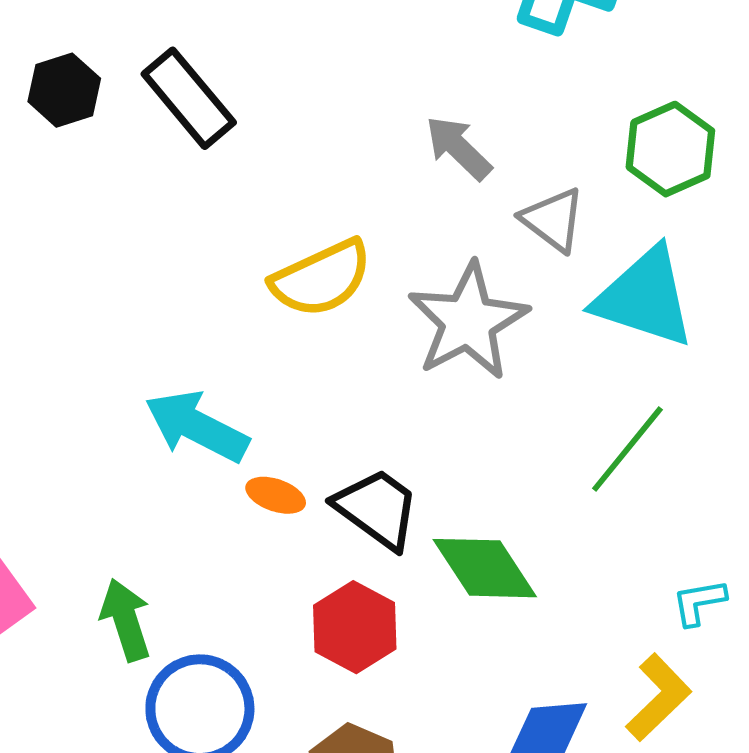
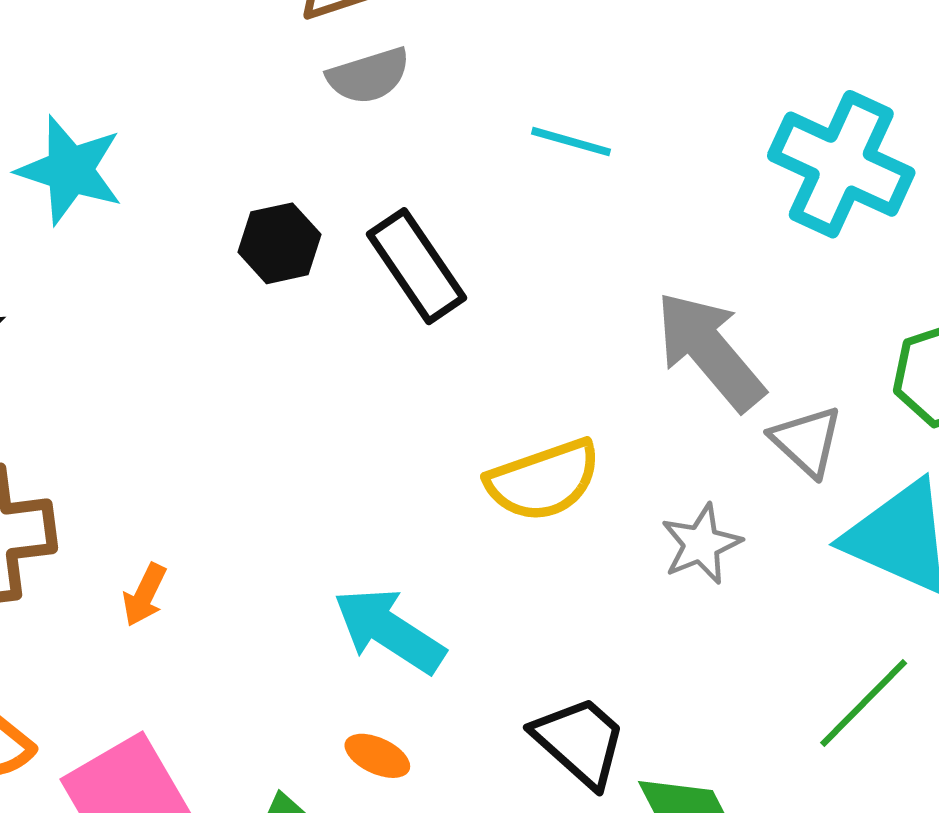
gray arrow: (458, 148) -> (710, 351), size x1.6
gray star: (468, 321) -> (701, 544), size x0.6
orange ellipse: (276, 495) -> (377, 756), moved

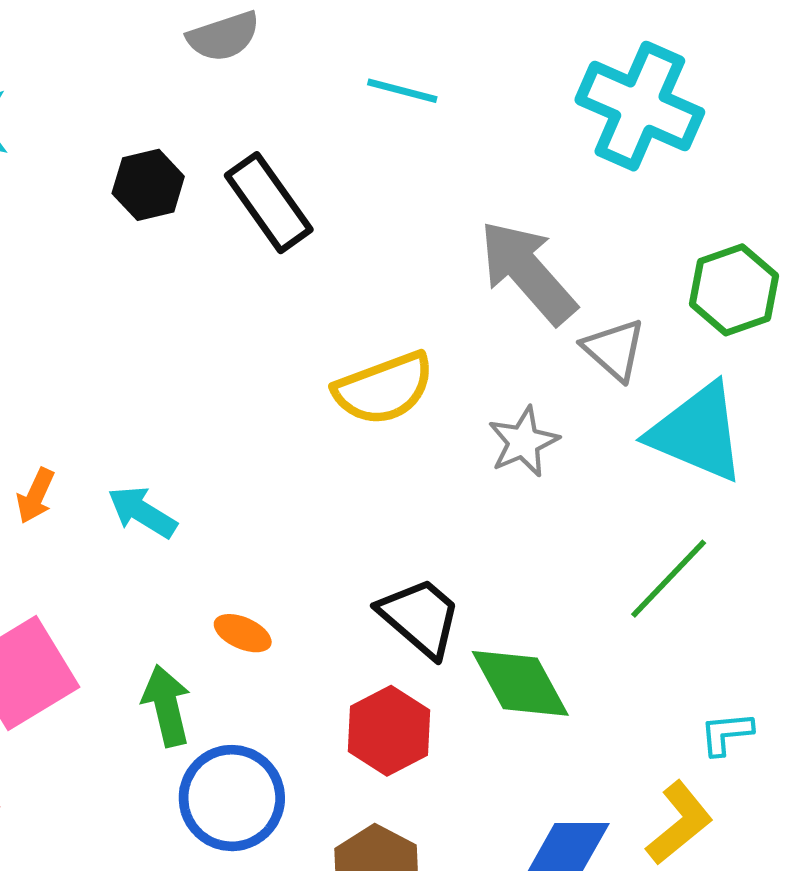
cyan arrow: (389, 630) -> (142, 512), moved, size x0.7

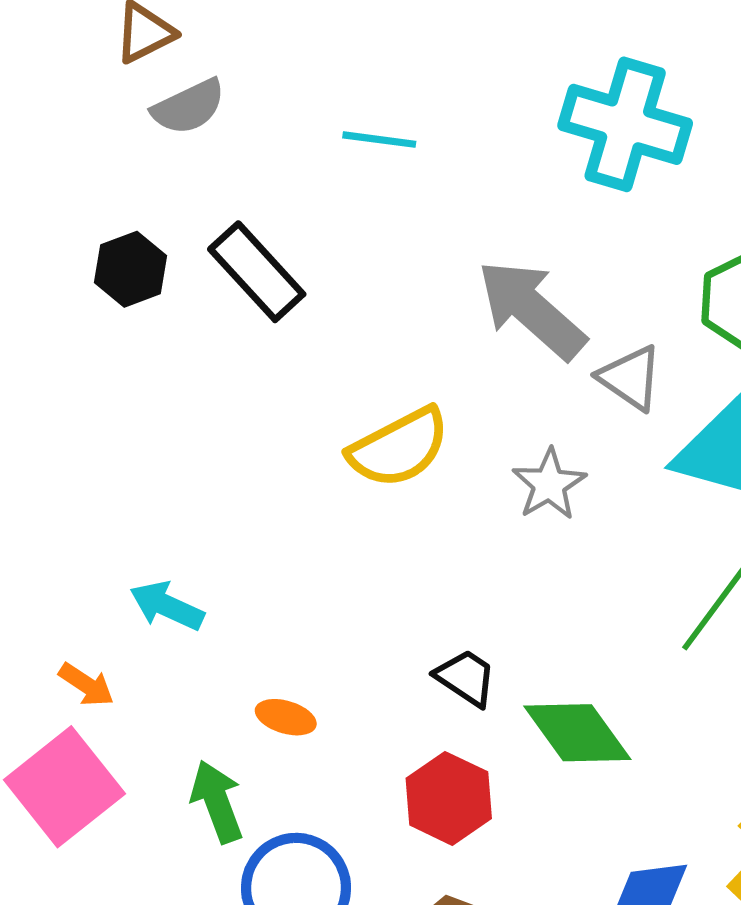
orange arrow: (36, 496) -> (86, 685), moved, turned -74
black trapezoid: (420, 617) -> (466, 678), size x0.7

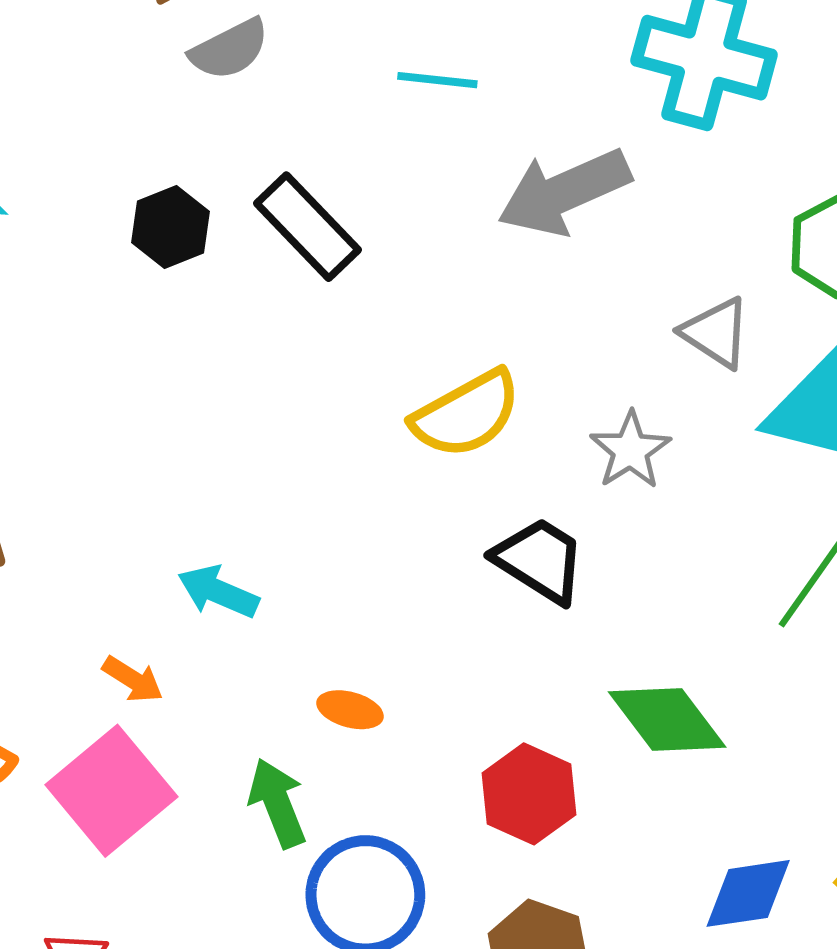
gray arrow: (532, 309) -> (564, 192), moved, turned -64
black trapezoid: (466, 678) -> (540, 560), moved, size x1.4

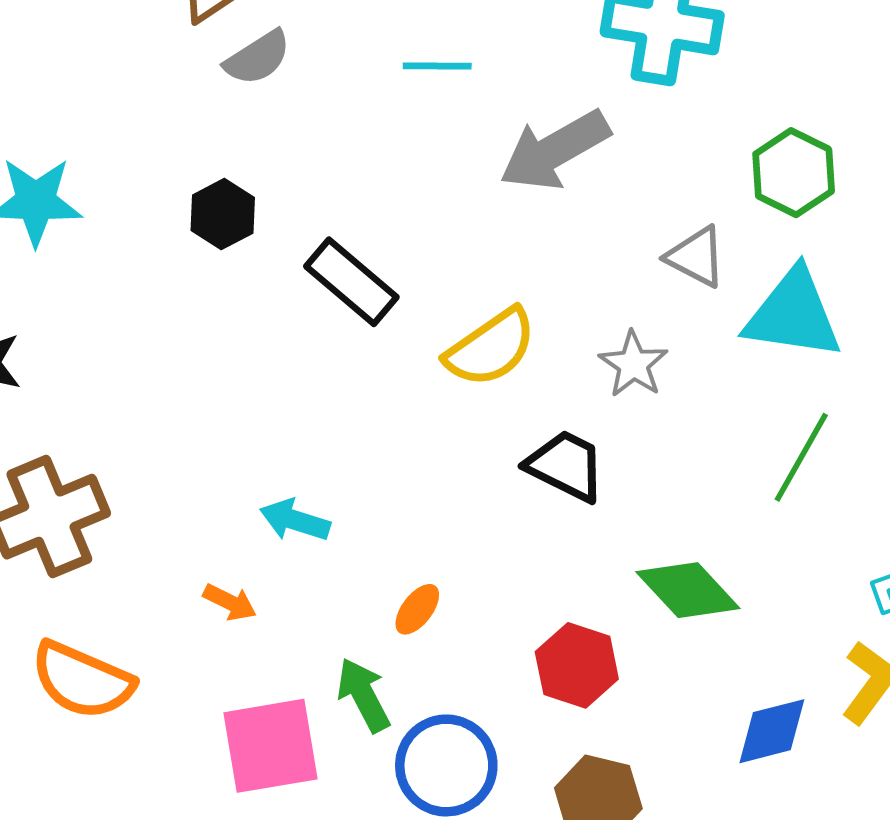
black rectangle: (307, 227) -> (351, 282), moved
orange ellipse: (350, 710) -> (417, 609), turned -62
pink square: (111, 791) -> (271, 746), moved, turned 36

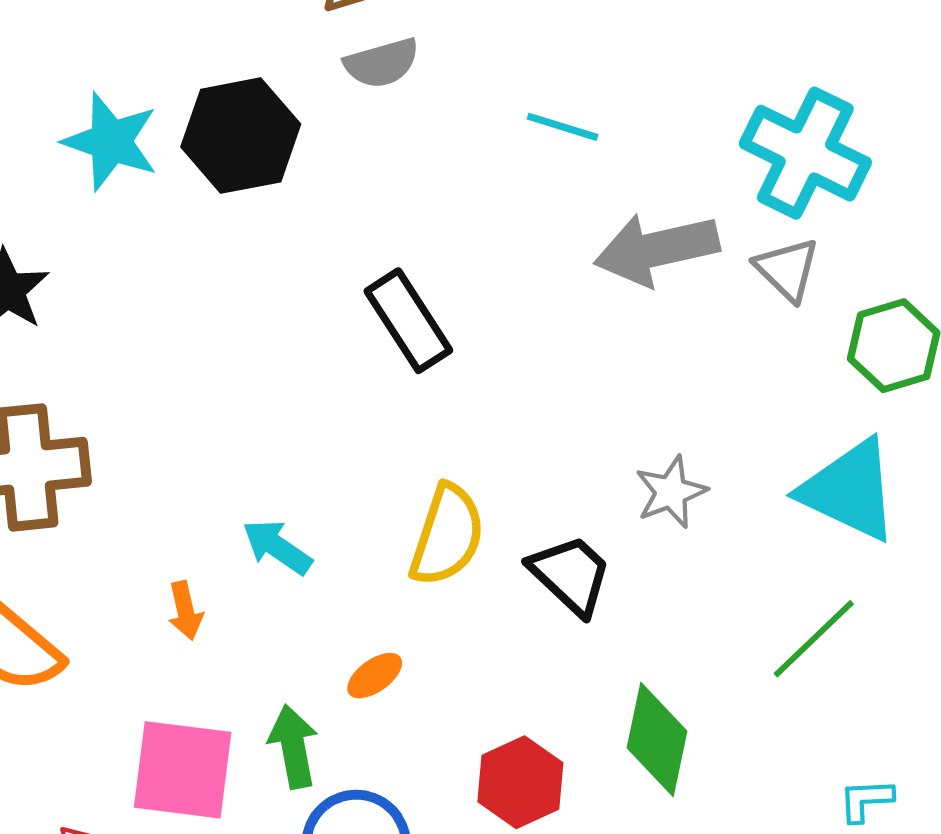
black hexagon: (223, 214) -> (241, 136), moved, size x1.6
gray triangle: (696, 257) -> (787, 269), moved
yellow semicircle: (491, 348) -> (447, 535), moved, turned -54
green diamond: (688, 590) -> (657, 740), turned 38
orange arrow: (230, 602) -> (185, 611), turned 34

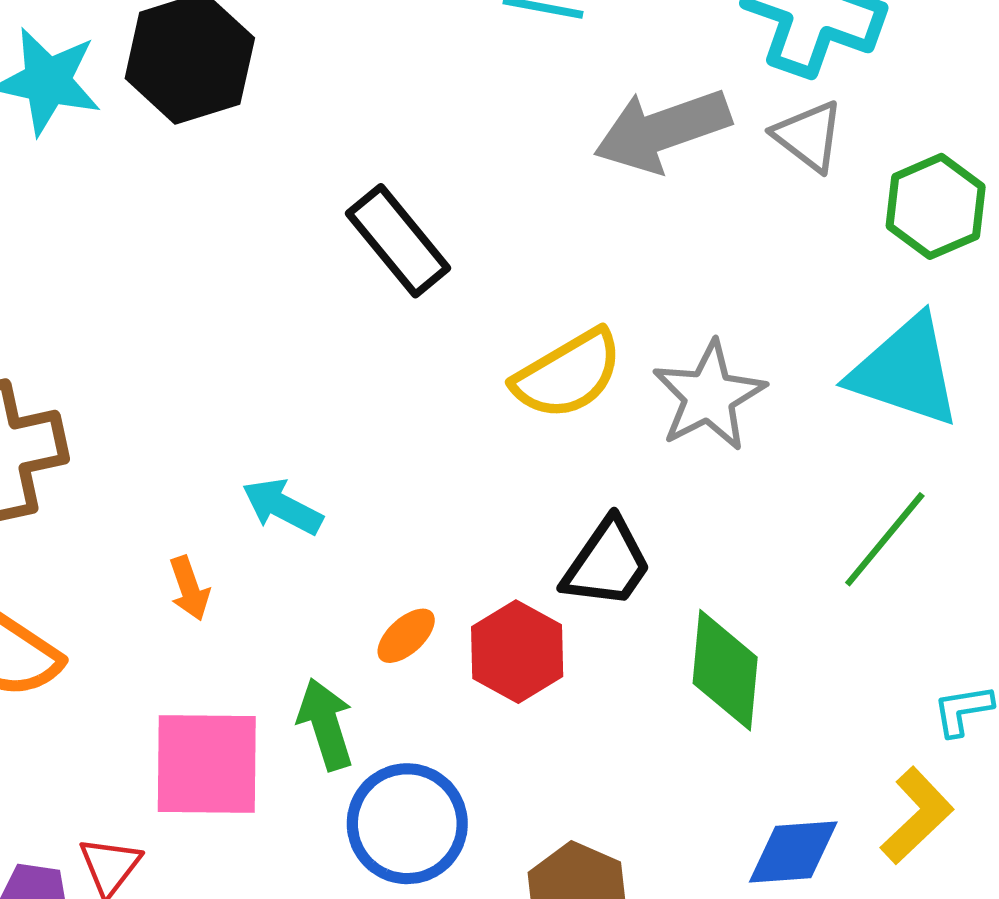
gray star: (671, 492) -> (709, 396), size x1.4
yellow semicircle: (447, 535) -> (568, 374), moved, turned 48
black trapezoid: (571, 575) -> (607, 563), moved, turned 88
red hexagon: (520, 782) -> (517, 652), moved

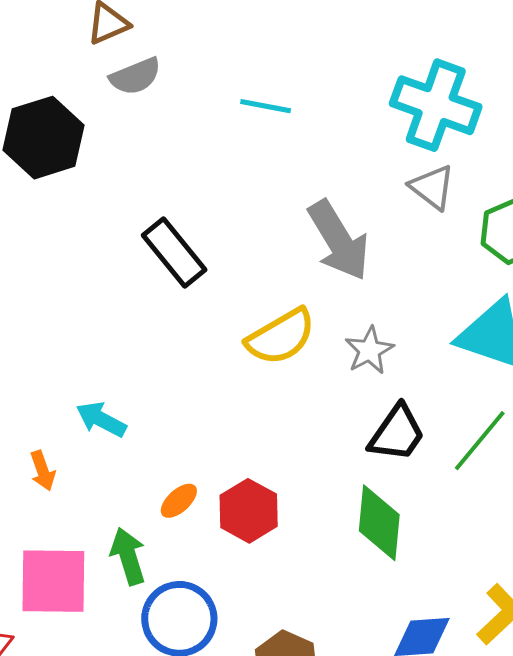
gray arrow: (662, 130) -> (339, 240), moved, turned -102
gray star: (709, 396) -> (369, 350), size x0.7
black trapezoid: (607, 563) -> (397, 433), moved

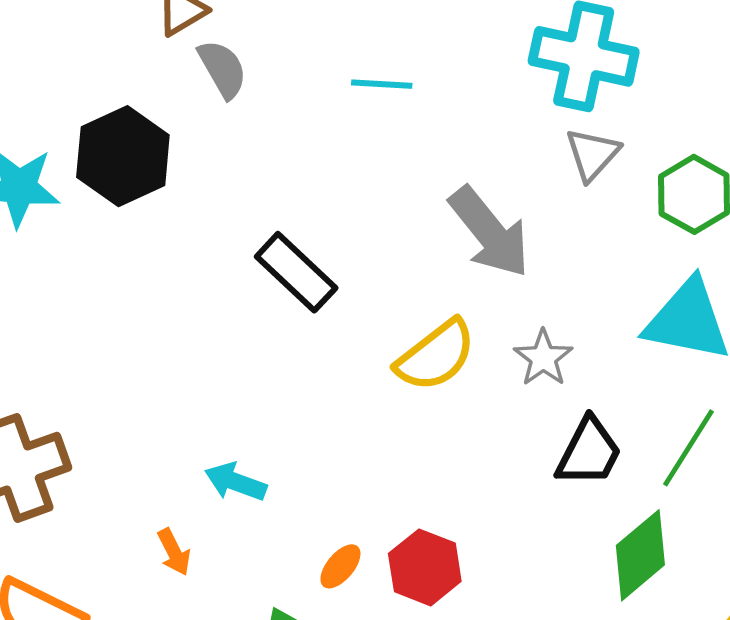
gray semicircle: (135, 76) -> (222, 69), turned -90
gray triangle: (432, 187) -> (592, 154), turned 42
green diamond: (379, 523) -> (640, 555), moved, turned 52

